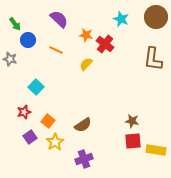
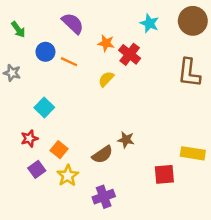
blue circle: (28, 40) -> (45, 52), moved
brown star: (132, 121) -> (126, 140), moved
yellow rectangle: (156, 150) -> (193, 153), moved

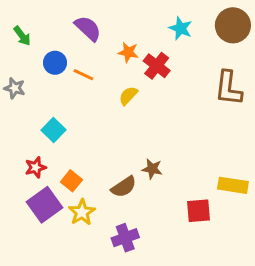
purple square: (37, 169) -> (45, 205), size x1.6

